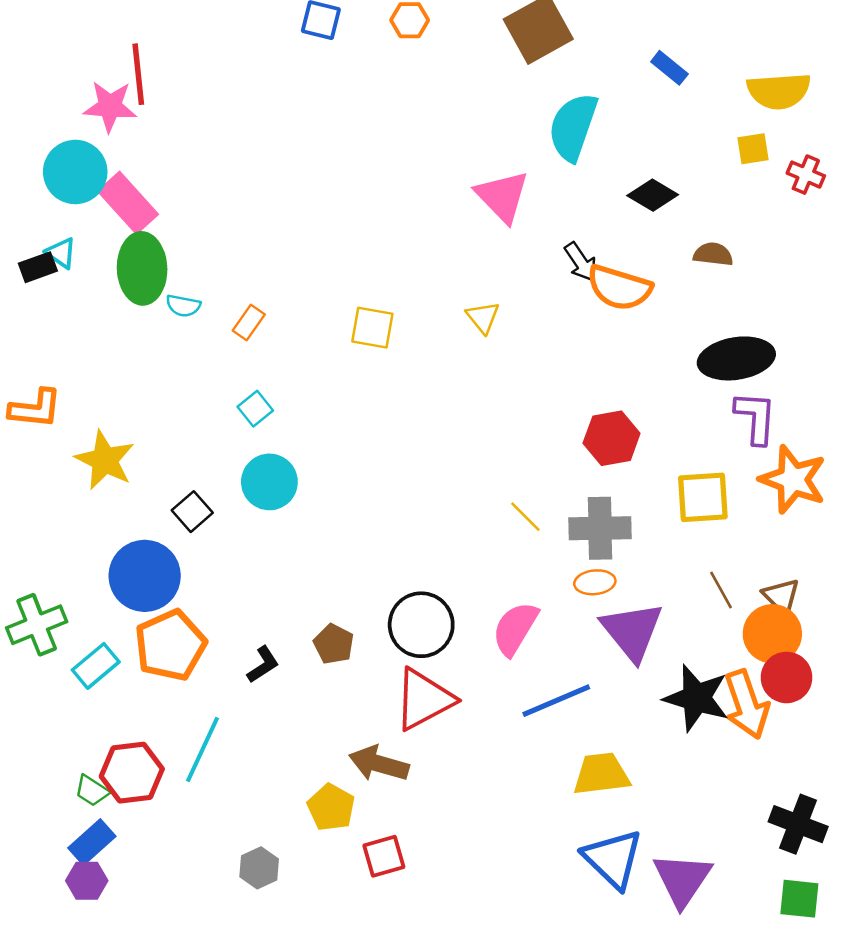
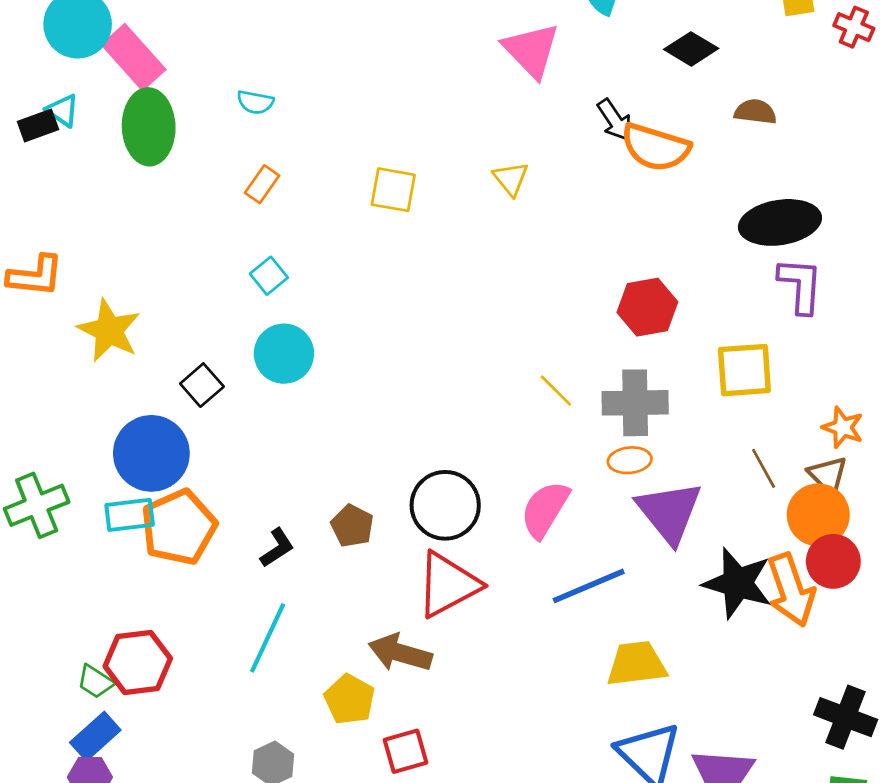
cyan semicircle: (183, 306) -> (255, 102), moved
orange star: (793, 479) -> (843, 427), moved, size x0.6
cyan rectangle: (96, 666) -> (130, 515), moved, turned 33
cyan line: (203, 749) -> (268, 638), moved

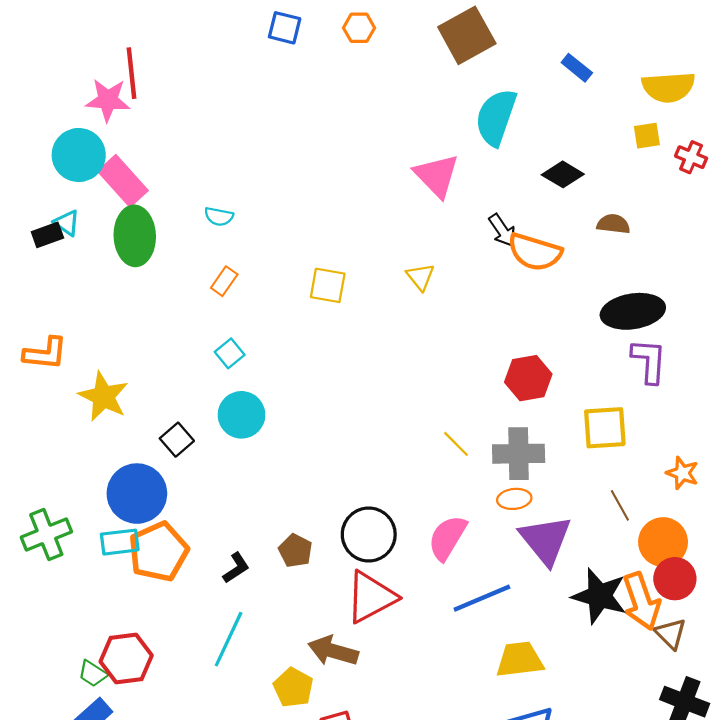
brown triangle: (828, 475) -> (671, 634), moved

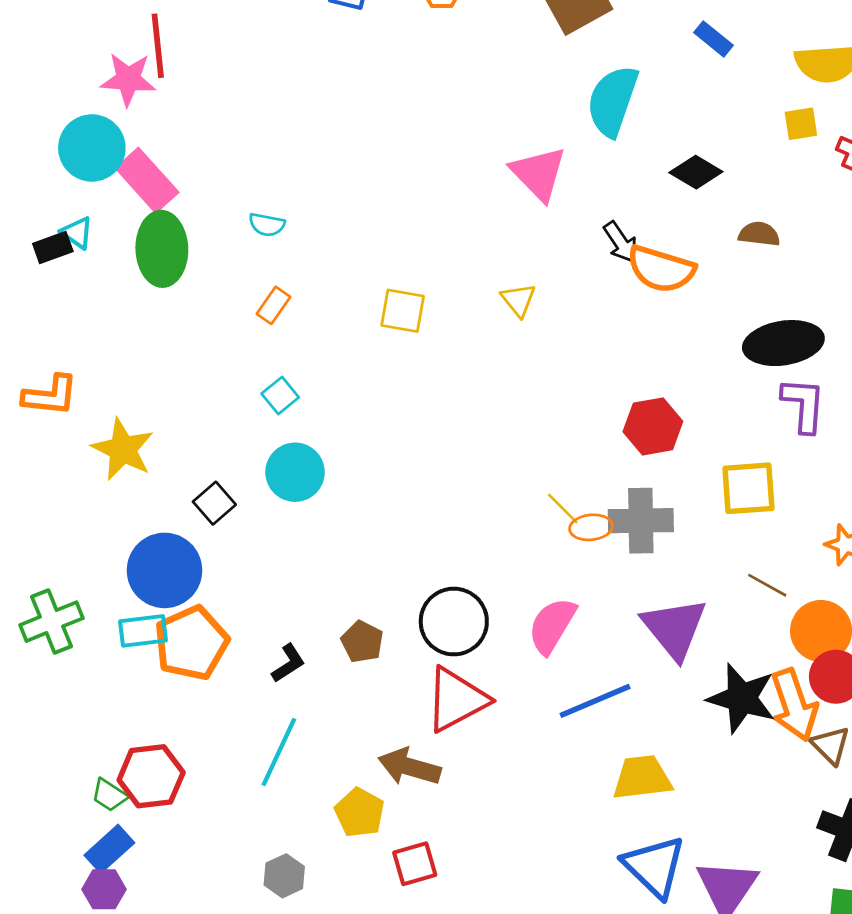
orange ellipse: (514, 499) -> (591, 527), moved
brown line: (620, 505) -> (767, 585), turned -32

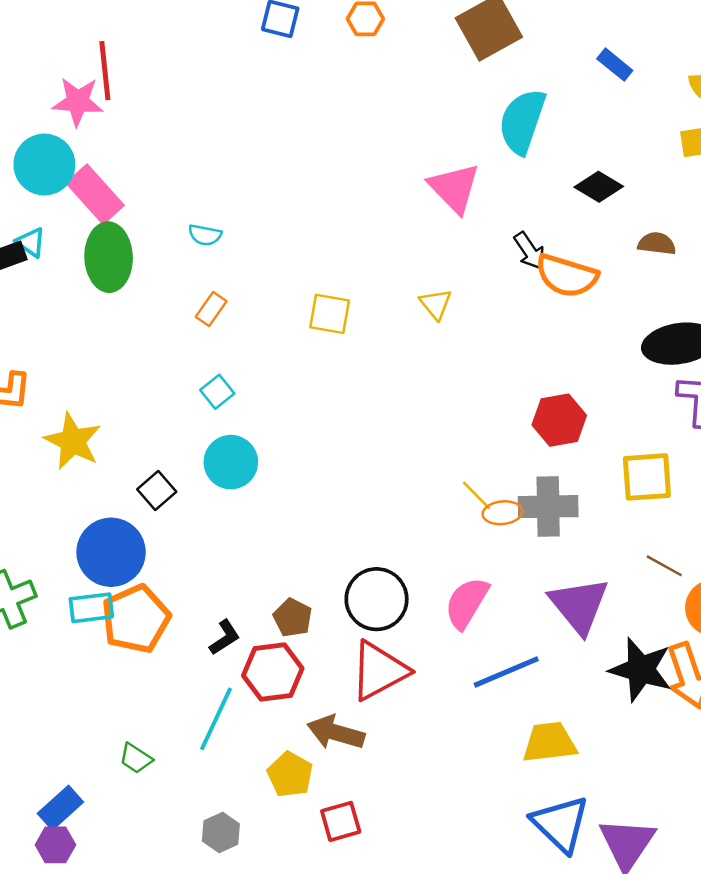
red hexagon: (151, 776) -> (273, 672), moved
green trapezoid: (109, 795) -> (136, 758), moved

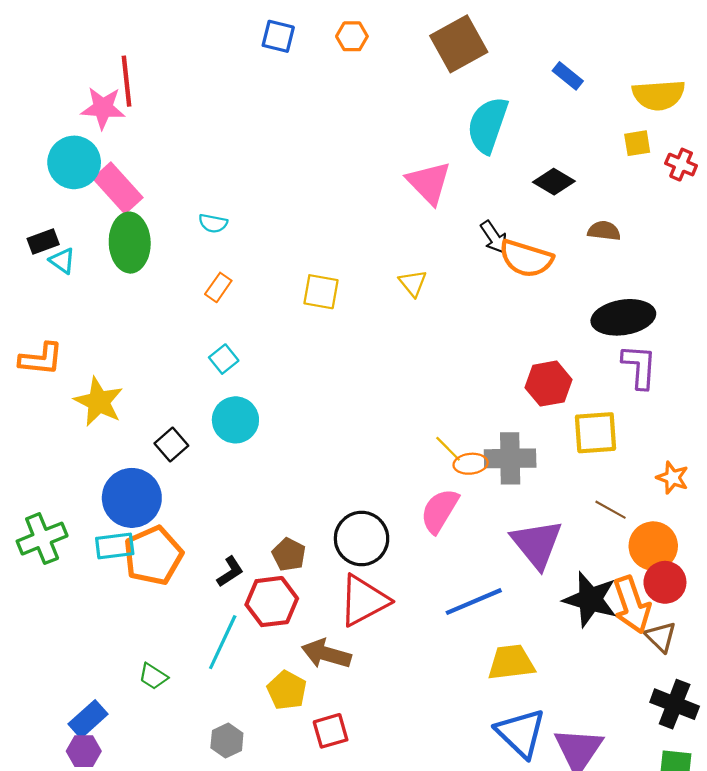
cyan triangle: (31, 242) -> (62, 261), moved
red hexagon: (559, 420) -> (549, 384), moved
pink semicircle: (467, 603) -> (440, 511), moved

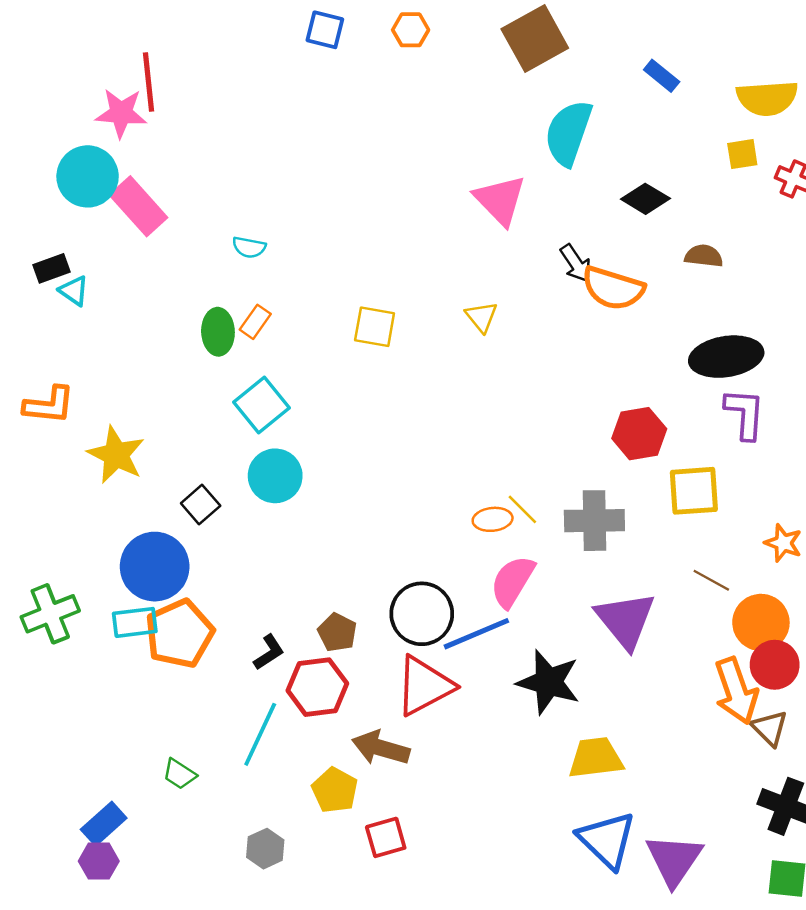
green ellipse: (130, 243) -> (218, 332), moved, size x0.7
cyan square: (224, 359) -> (261, 405), size x1.6
orange ellipse: (471, 464) -> (493, 519), moved
black star: (590, 599) -> (548, 682), moved
blue line: (474, 602) -> (476, 634), moved

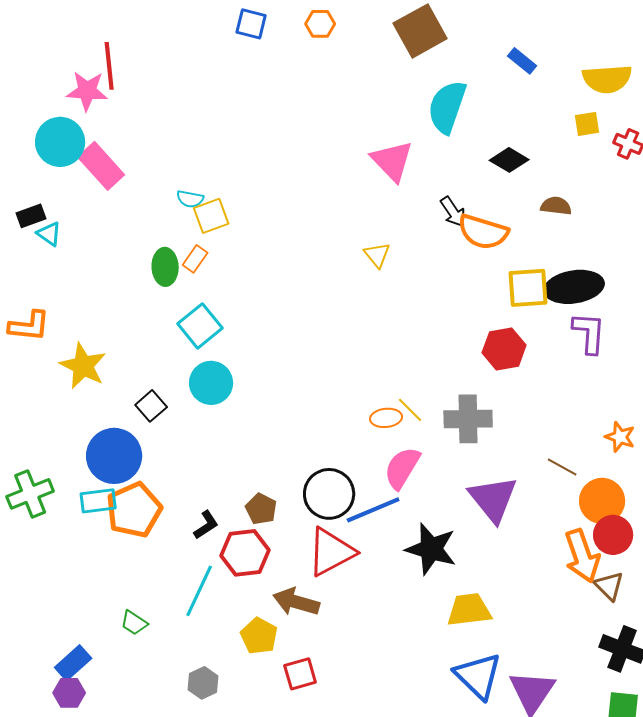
yellow square: (375, 327) -> (211, 216), moved, turned -30
yellow square: (694, 491) -> (528, 288), moved

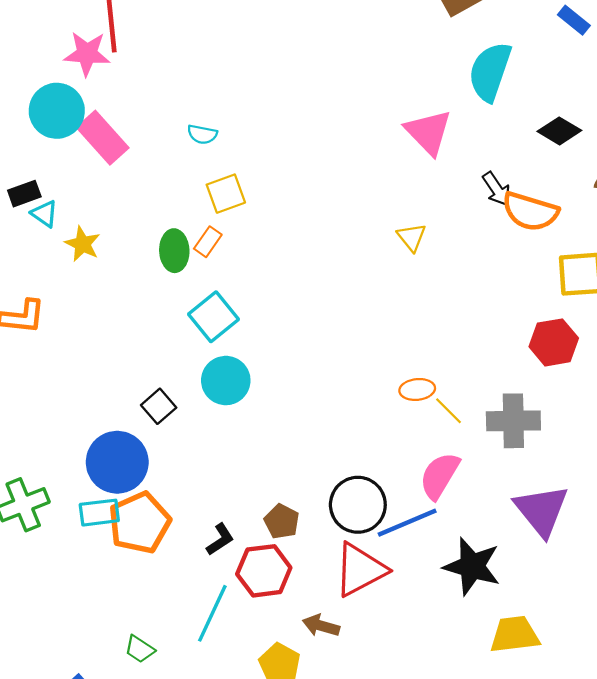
cyan semicircle: (190, 199) -> (202, 134), moved
yellow star: (83, 366) -> (83, 244), moved, size x0.7
orange ellipse: (386, 418) -> (417, 389), moved
brown arrow: (296, 602) -> (321, 626), size x0.7

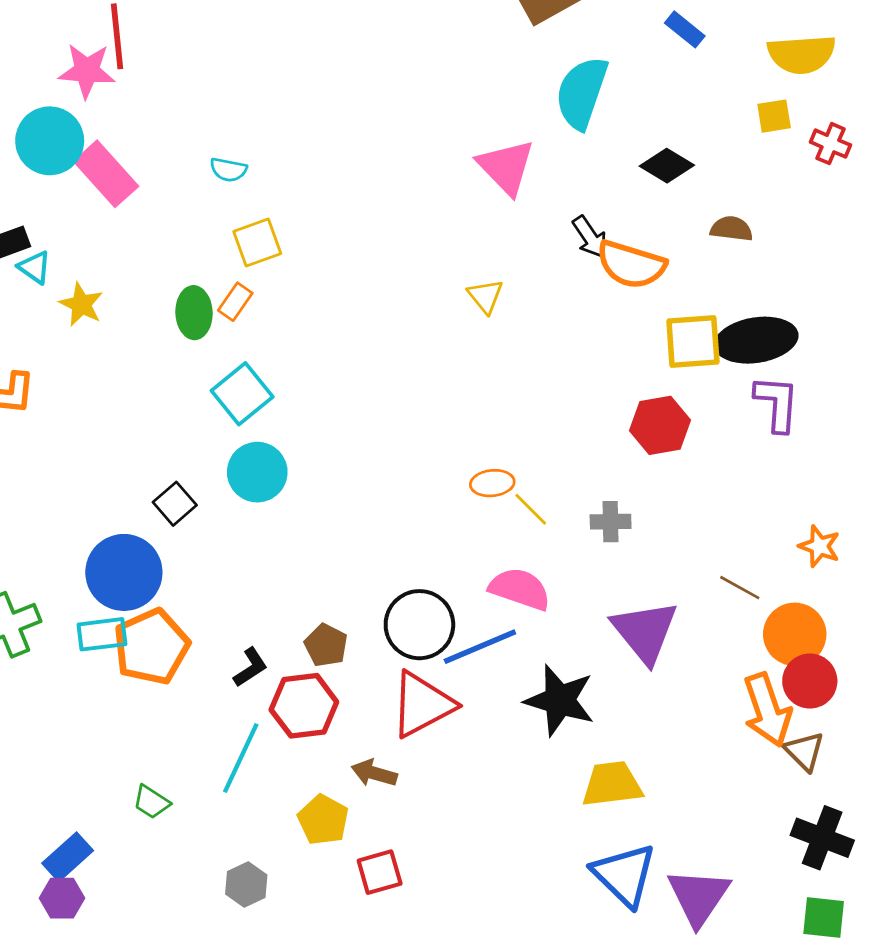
gray cross: (513, 421) -> (611, 522), size x0.6
pink semicircle: (440, 476) -> (520, 589), turned 78

